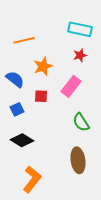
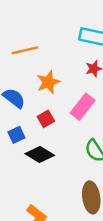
red square: (41, 96) -> (46, 119), turned -32
black diamond: (22, 140) -> (40, 154), moved

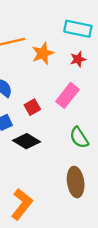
orange star: (48, 82) -> (43, 53), moved

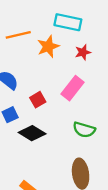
cyan rectangle: (78, 29) -> (68, 22), moved
green semicircle: (79, 138) -> (84, 130), turned -40

